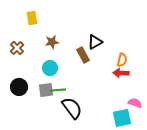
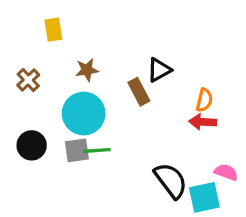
cyan circle: (50, 68) -> (84, 114), size x1.6
black semicircle: (72, 108) -> (171, 181), moved

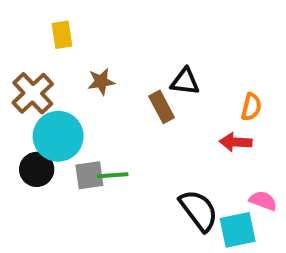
black triangle: (159, 70) -> (185, 82), turned 36
brown cross: (28, 80) -> (33, 93), size x1.5
orange semicircle: (204, 100) -> (251, 107), moved
cyan circle: (84, 114) -> (58, 136), moved

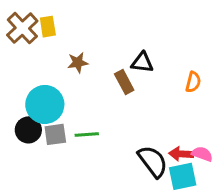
brown cross: (33, 93) -> (22, 28), moved
red arrow: (236, 142) -> (181, 154), moved
gray square: (89, 175) -> (55, 134), moved

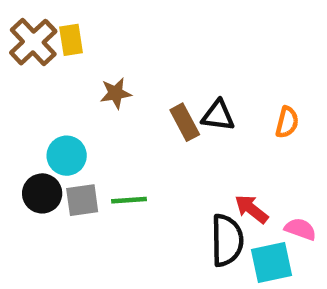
black triangle: (142, 63) -> (218, 116), moved
cyan circle: (45, 104) -> (67, 156), size x0.7
red arrow: (181, 154) -> (251, 209), moved, turned 35
black semicircle: (153, 161) -> (227, 240), turned 36

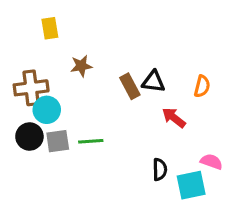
brown cross: (33, 42) -> (31, 88), moved, turned 36
red arrow: (251, 209) -> (174, 118), moved
black semicircle: (227, 240) -> (160, 169), size x0.6

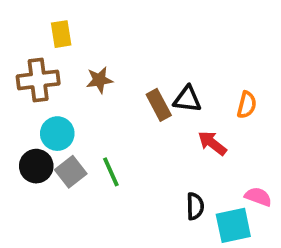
brown cross: (31, 88) -> (38, 80), moved
gray square: (58, 141) -> (71, 172), turned -30
green line: (91, 141) -> (111, 172), turned 70

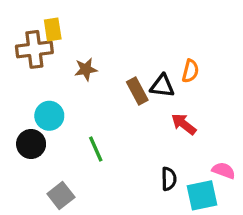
brown cross: (38, 80) -> (34, 49), moved
orange semicircle: (247, 105) -> (190, 71), moved
gray square: (71, 172) -> (61, 195), moved

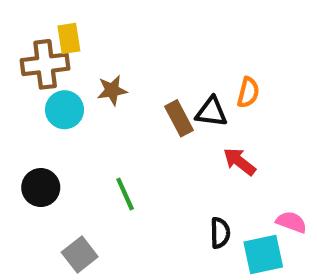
cyan circle: (49, 116) -> (65, 110), moved

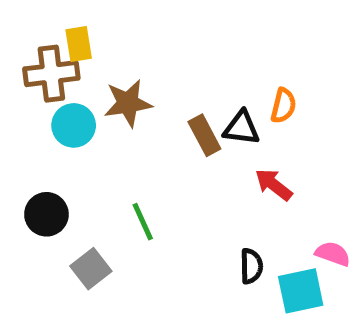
brown star: (112, 90) -> (128, 103), size x1.4
gray square: (80, 254) -> (91, 269), moved

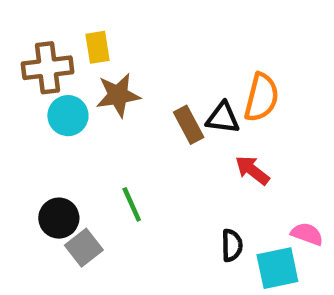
yellow rectangle: (79, 44) -> (98, 47), moved
orange semicircle: (283, 106) -> (261, 97), size x1.5
black circle: (46, 214) -> (59, 218), moved

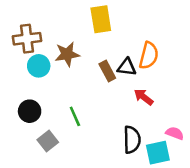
yellow rectangle: (98, 47) -> (101, 19), moved, size x1.5
black circle: (59, 218) -> (30, 111), moved
black semicircle: (232, 245) -> (132, 140), size x1.5

